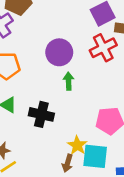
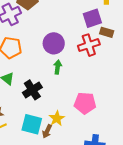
black cross: (41, 114) -> (32, 90), turned 36
cyan square: (95, 156) -> (32, 124), moved

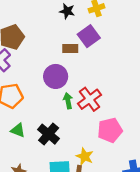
brown rectangle: (107, 32) -> (70, 49), moved
red cross: (89, 45) -> (90, 99), moved

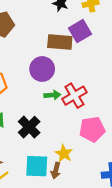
brown rectangle: (70, 49) -> (60, 42), size x1.5
green arrow: (68, 101) -> (52, 95), turned 91

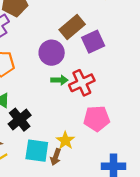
purple square: (80, 31) -> (93, 42), moved
brown rectangle: (60, 42) -> (72, 27), turned -50
black cross: (29, 127) -> (20, 120), moved

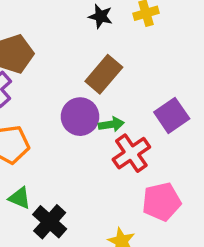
purple square: (93, 42) -> (172, 115), moved
green arrow: (59, 80) -> (111, 124), moved

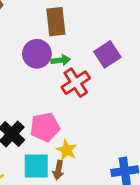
brown rectangle: (104, 74) -> (56, 22), turned -48
pink pentagon: (161, 202) -> (45, 127), moved

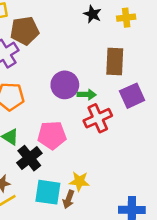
brown rectangle: (56, 22) -> (115, 61), moved
pink pentagon: (45, 127) -> (52, 135), moved
yellow star: (67, 150) -> (79, 181), turned -30

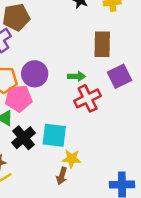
purple circle: (65, 85) -> (35, 74), moved
pink pentagon: (52, 135) -> (19, 98), moved
cyan square: (48, 192) -> (54, 135), moved

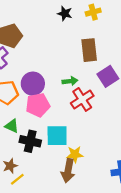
pink pentagon: (19, 98) -> (38, 105), moved
black cross: (24, 138) -> (30, 141), turned -30
brown arrow: (62, 176) -> (68, 171), size x1.5

